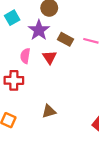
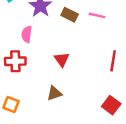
red triangle: (50, 57) -> (62, 59), moved

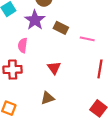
pink line: (97, 15) -> (87, 39), moved

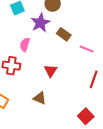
brown triangle: (48, 98) -> (40, 98), turned 32

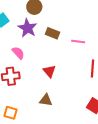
pink semicircle: (25, 45) -> (18, 53), turned 136

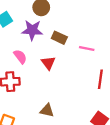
purple star: (27, 28) -> (32, 30), turned -30
red triangle: (49, 71) -> (48, 63), moved

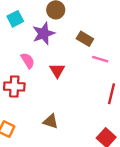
purple star: (32, 30) -> (44, 33), turned -30
brown rectangle: (59, 38) -> (85, 39), moved

